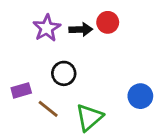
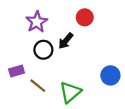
black arrow: (81, 29) -> (66, 41), moved, turned 132
black circle: (64, 73) -> (43, 50), moved

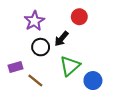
blue circle: (110, 75) -> (93, 81), moved
green triangle: (70, 92) -> (70, 66), moved

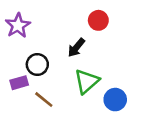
purple star: (34, 21) -> (18, 26), moved
black circle: (41, 47) -> (37, 64), moved

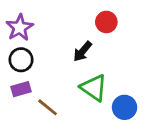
black circle: (37, 64) -> (21, 60), moved
green triangle: (87, 81) -> (94, 88), turned -44

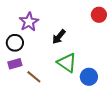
red circle: (106, 22) -> (99, 15), moved
purple star: (20, 28) -> (29, 22), moved

